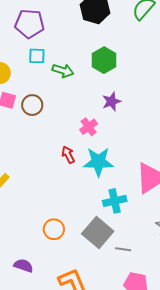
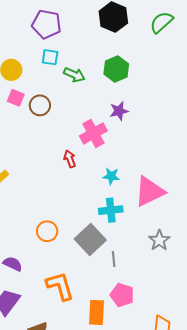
pink cross: (89, 127) -> (93, 133), size x1.5
cyan star: (98, 162) -> (111, 176), moved, size x0.6
gray line: (123, 249) -> (114, 259), turned 70

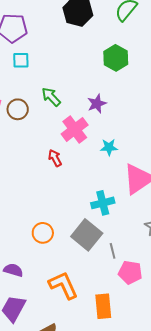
green hexagon: (116, 69) -> (116, 58), moved
green arrow: (74, 75) -> (51, 97), moved, turned -150
cyan star: (111, 176) -> (109, 147), moved
pink pentagon: (122, 295) -> (130, 272), moved

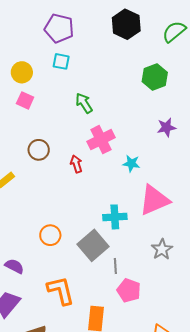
purple star: (97, 104) -> (166, 127), moved
brown circle: (18, 109) -> (39, 150), moved

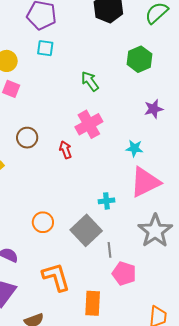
green arrow: (84, 103) -> (90, 81), moved
cyan star: (131, 163) -> (134, 148), moved
cyan cross: (115, 217) -> (106, 201), size x0.7
gray star: (162, 249) -> (155, 231), size x1.6

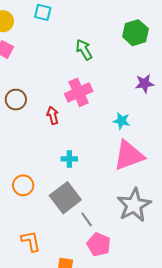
cyan cross: (106, 201) -> (69, 159), moved
gray line: (110, 250) -> (87, 219), turned -35
orange L-shape: (56, 277) -> (31, 241), size x0.7

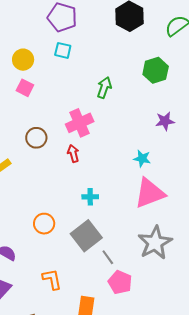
green arrow: (84, 50) -> (104, 88), turned 50
pink cross: (79, 92) -> (80, 123), moved

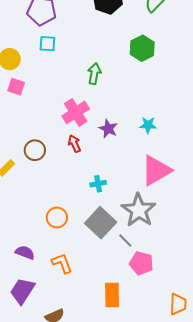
purple star: (165, 121) -> (108, 129), moved, turned -30
brown circle: (36, 138) -> (35, 150), moved
cyan star: (142, 159) -> (148, 125), moved
gray star: (155, 243) -> (139, 210), moved
orange L-shape: (52, 279) -> (62, 263), moved

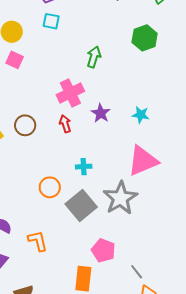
orange circle: (57, 218) -> (50, 187), moved
gray line: (125, 241) -> (137, 272), moved
pink pentagon: (141, 263) -> (103, 250), moved

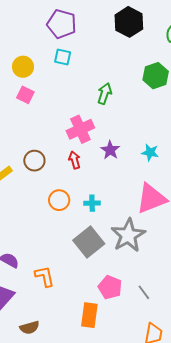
orange circle: (50, 187) -> (59, 200), moved
gray line: (137, 272) -> (144, 292), moved

